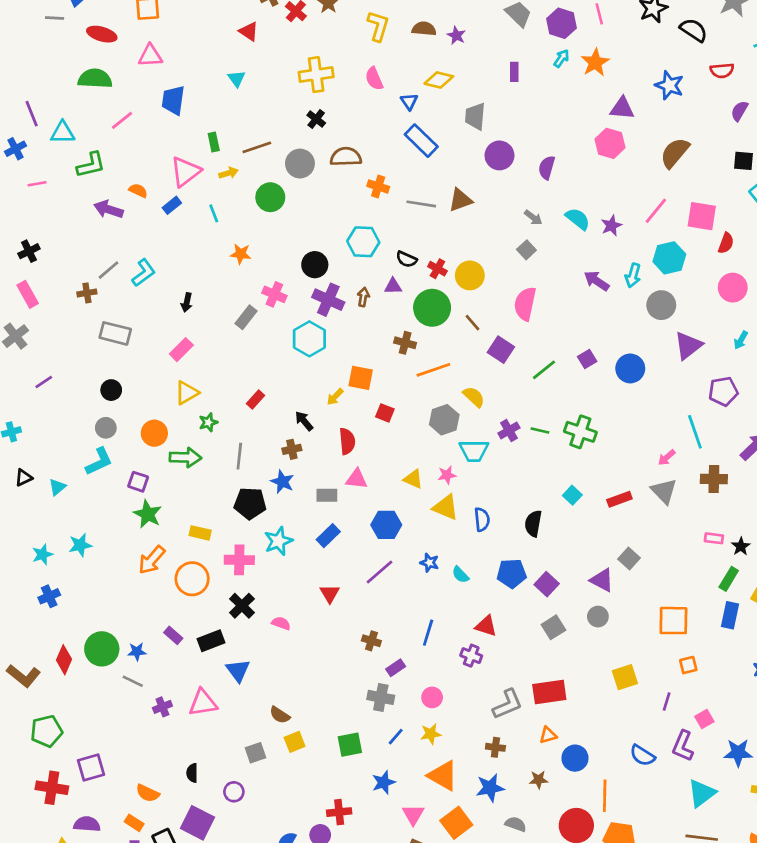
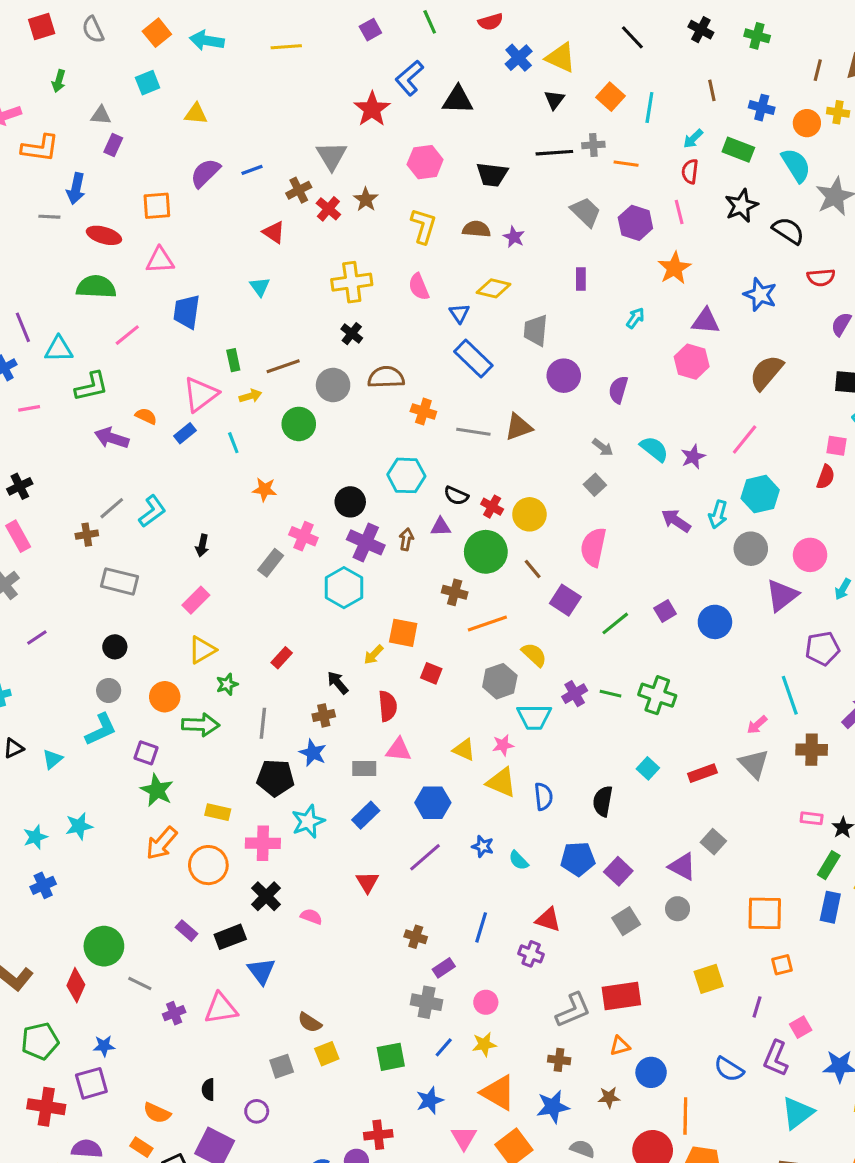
cyan arrow: (562, 58) -> (635, 318), moved
pink square: (702, 216) -> (837, 446), moved, size x0.6
pink circle: (733, 288) -> (810, 555), moved
blue star: (137, 652) -> (104, 1046), moved
red diamond: (64, 660) -> (76, 985), moved

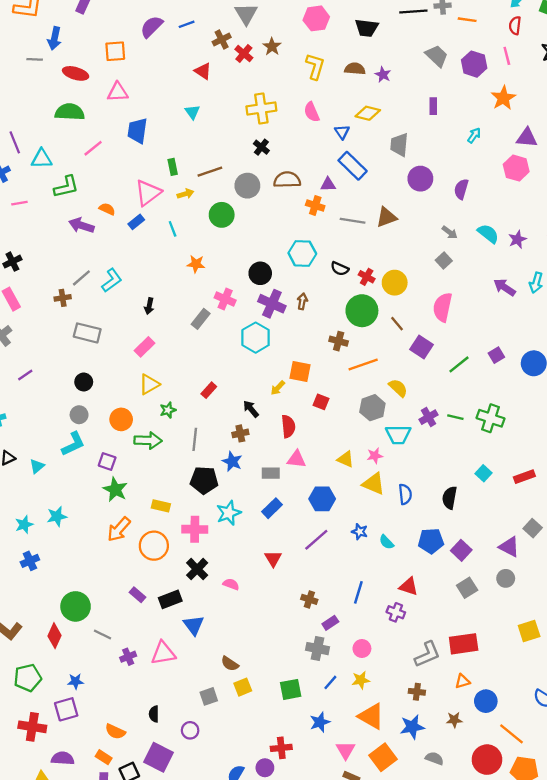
purple triangle: (441, 527) -> (328, 184), moved
orange line: (685, 1116) -> (512, 734), turned -52

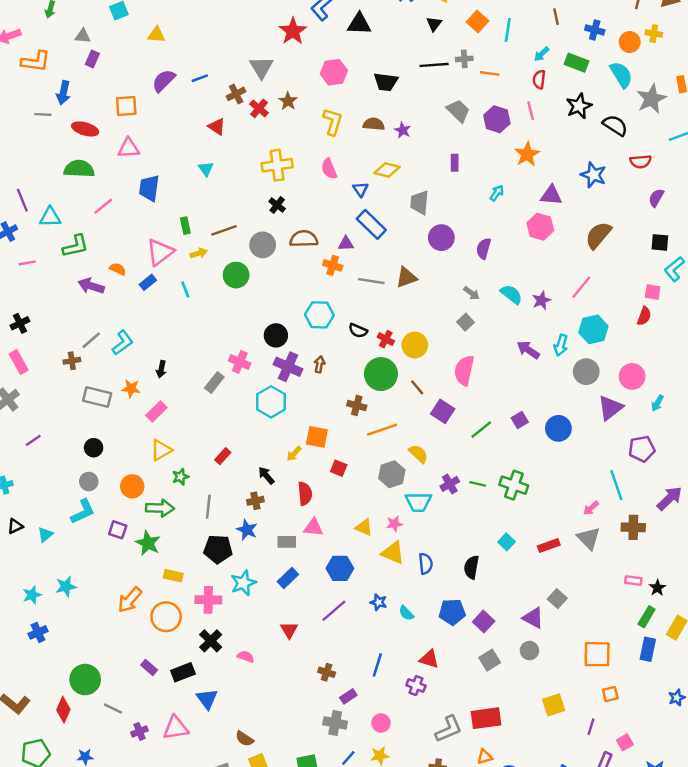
orange star: (196, 264) -> (131, 389), moved
green star: (115, 490) -> (148, 543), moved

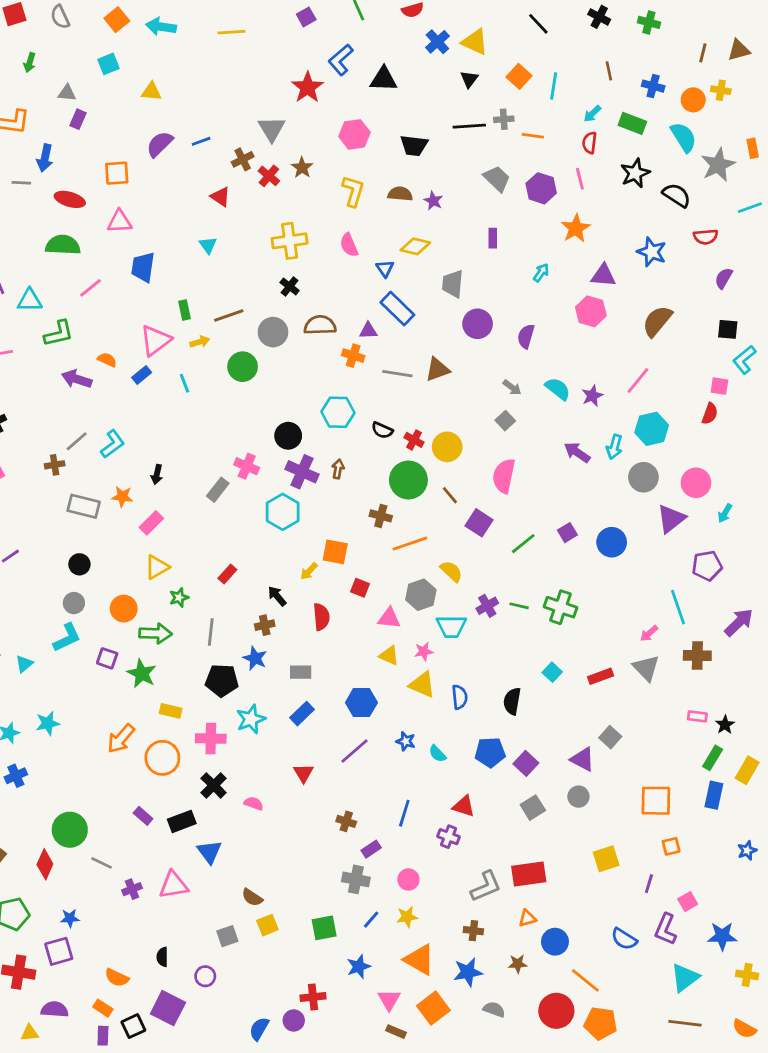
pink triangle: (313, 527) -> (389, 618), moved

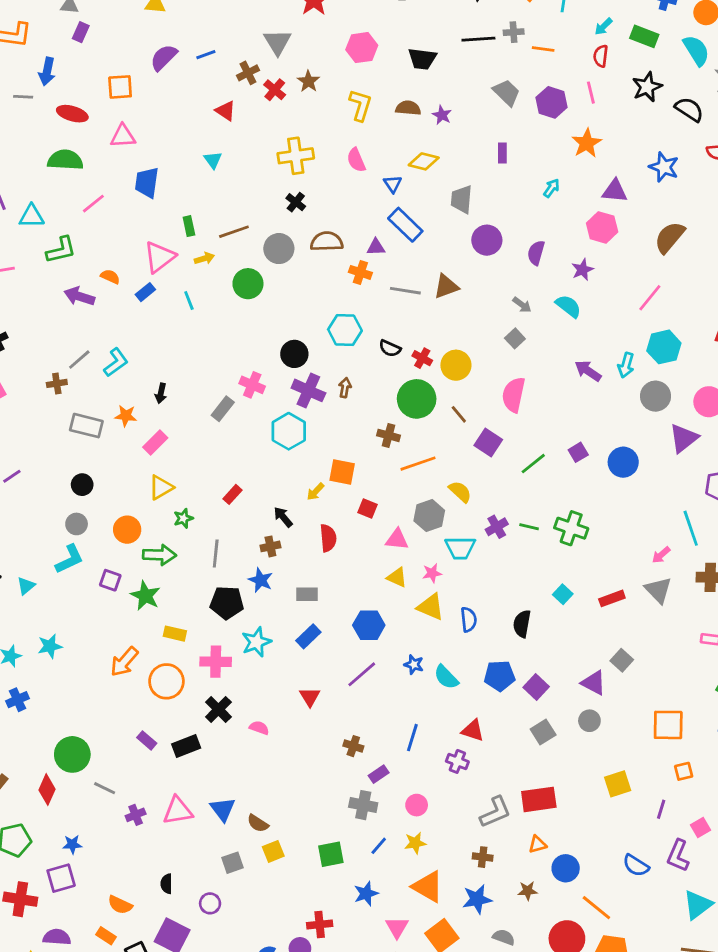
purple star: (592, 396) -> (582, 270), moved
cyan semicircle: (437, 754) -> (446, 677), size x1.4
blue triangle: (209, 852) -> (223, 809), moved

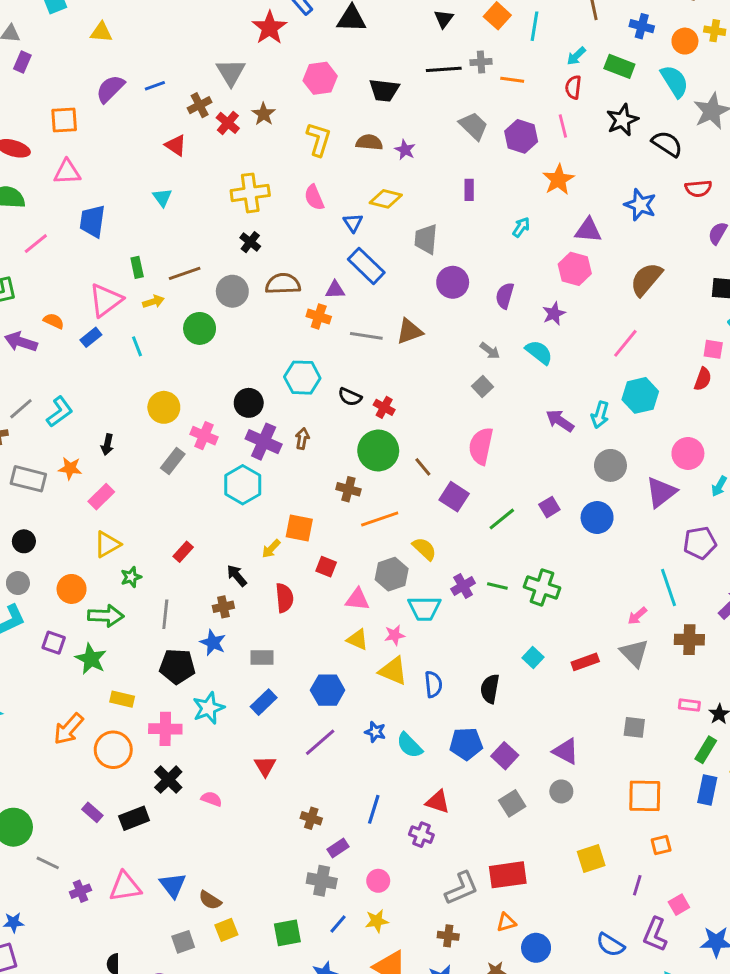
yellow circle: (456, 365) -> (164, 407), moved
gray circle: (656, 396) -> (610, 465), moved
gray square: (622, 660) -> (634, 727), moved, turned -35

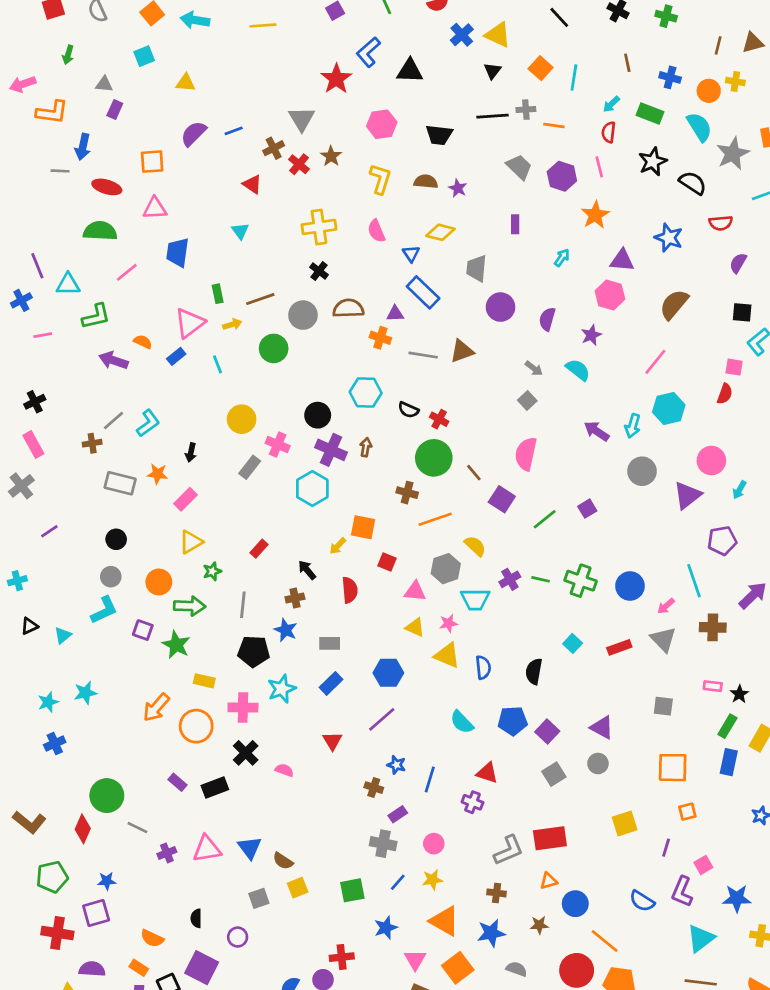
blue circle: (597, 518) -> (630, 586), moved
blue star: (375, 732) -> (396, 765), moved

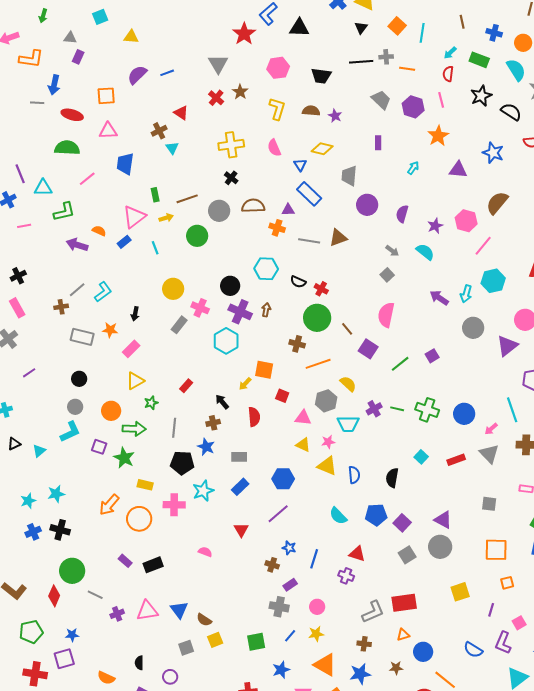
brown cross: (274, 148) -> (159, 131), moved
pink hexagon: (610, 295) -> (466, 221), moved
black cross: (246, 753) -> (60, 530), moved, turned -30
gray circle: (598, 764) -> (440, 547), size x1.5

